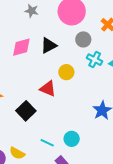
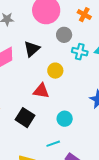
cyan circle: (72, 139) -> (65, 119), moved
cyan line: (47, 143) -> (53, 144), turned -32

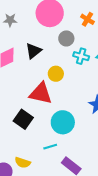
red triangle: (41, 91) -> (41, 93), size x1.4
cyan circle: (65, 119) -> (63, 122), size x1.5

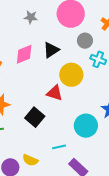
yellow circle: (56, 74) -> (71, 75), size x1.5
red triangle: (41, 93) -> (55, 93), size x0.7
cyan circle: (63, 122) -> (86, 126), moved

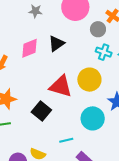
gray circle: (85, 41) -> (98, 29), moved
yellow circle: (71, 75) -> (89, 80), moved
red triangle: (55, 93) -> (61, 86), size x1.4

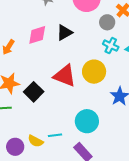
black square: (41, 111) -> (34, 92), moved
cyan circle: (93, 118) -> (87, 121), moved
cyan line: (66, 140) -> (55, 135), moved

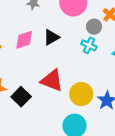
cyan cross: (111, 46) -> (89, 45), moved
yellow circle: (94, 72) -> (81, 94), moved

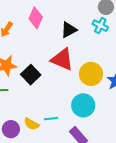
black triangle: (51, 37) -> (69, 30), moved
pink diamond: (24, 40) -> (36, 18), turned -50

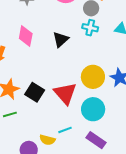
red triangle: (62, 59) -> (65, 93), moved, turned 40

